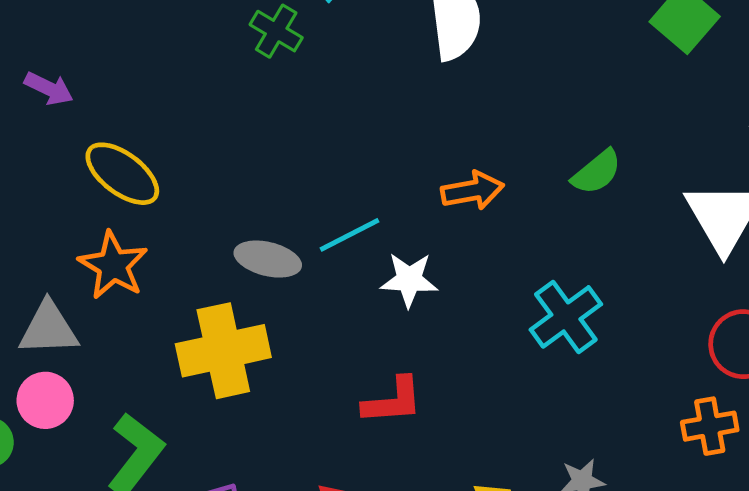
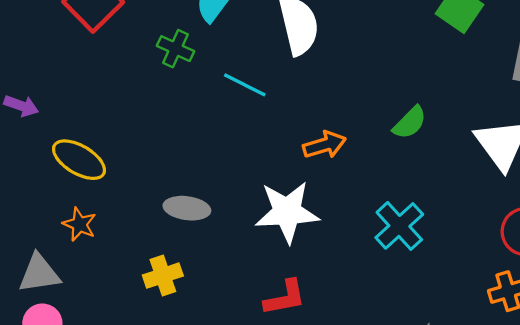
cyan line: (350, 235) -> (245, 85), moved, turned 60
orange star: (113, 265) -> (80, 224), size x0.7
white star: (409, 280) -> (287, 212), size x1.6
yellow cross: (223, 351) -> (163, 276), size x0.6

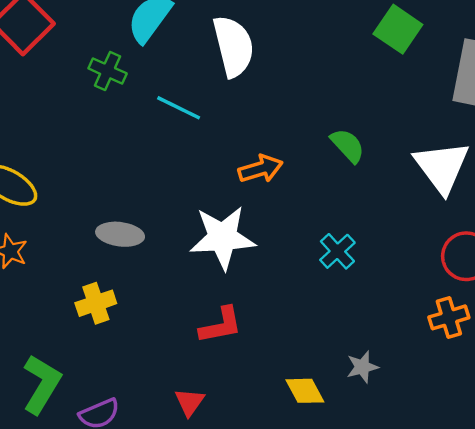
green semicircle: (410, 123) -> (348, 146), turned -87
cyan cross: (399, 226) -> (337, 251), size x0.7

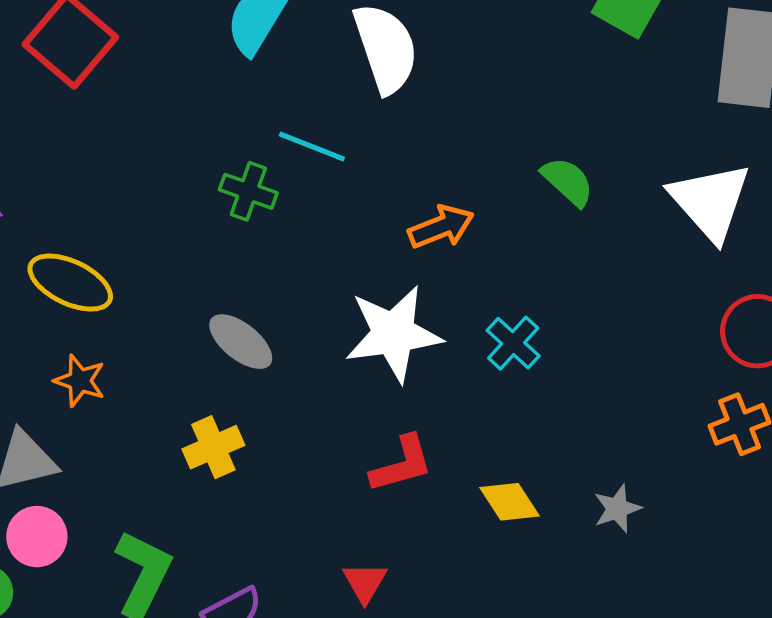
green cross: (108, 71) -> (248, 191), moved
gray ellipse: (120, 234) -> (241, 342), turned 36
cyan cross: (337, 251) -> (513, 343), moved
yellow diamond: (305, 391) -> (510, 502), moved

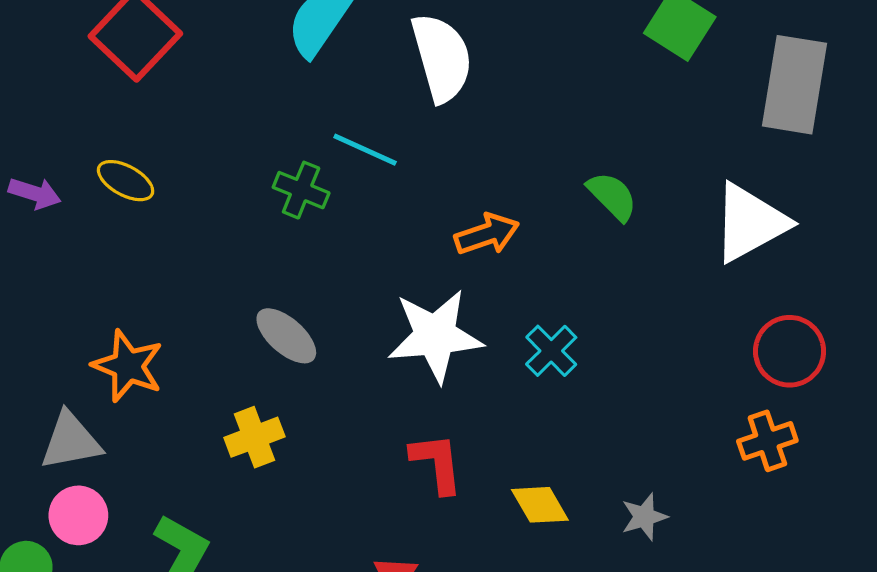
white triangle: (710, 201) -> (750, 223), turned 40
yellow ellipse: (70, 283) -> (126, 181), moved, size x0.7
orange star: (80, 381) -> (128, 366), size x1.4
red L-shape: (402, 464) -> (437, 463), turned -84

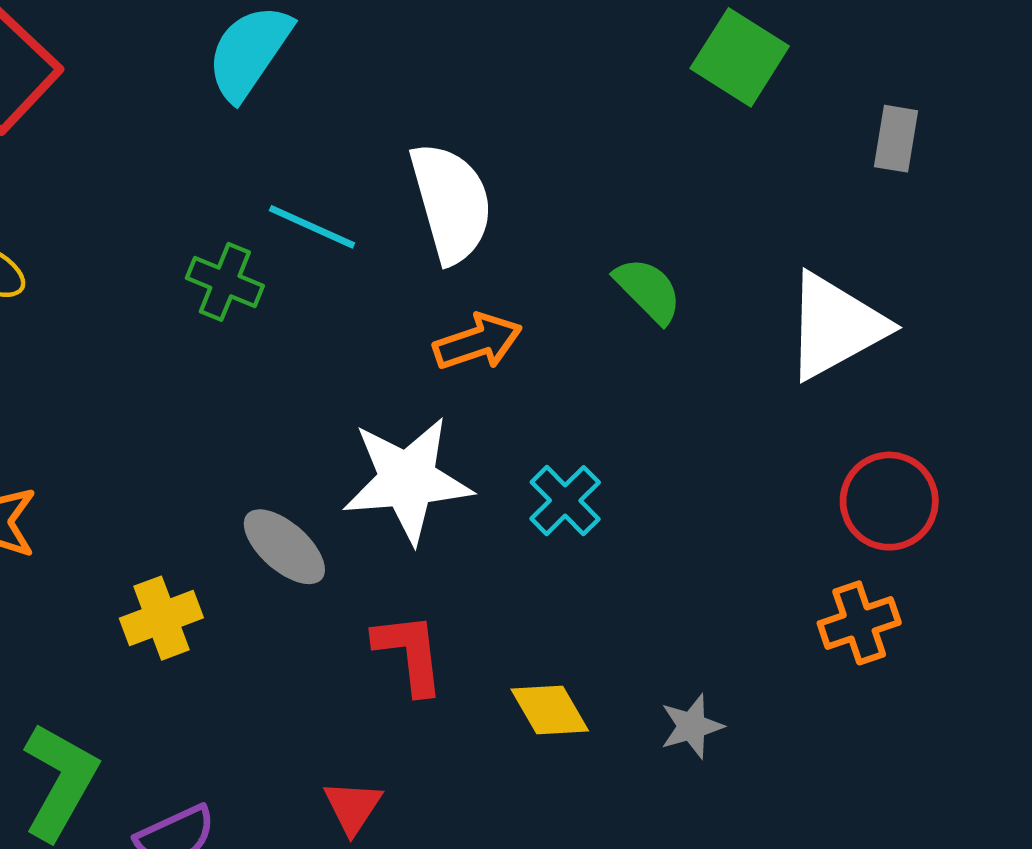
white semicircle: (442, 58) -> (451, 203), moved
gray rectangle: (795, 85) -> (896, 139), size x0.5
gray ellipse: (286, 336) -> (284, 547), moved

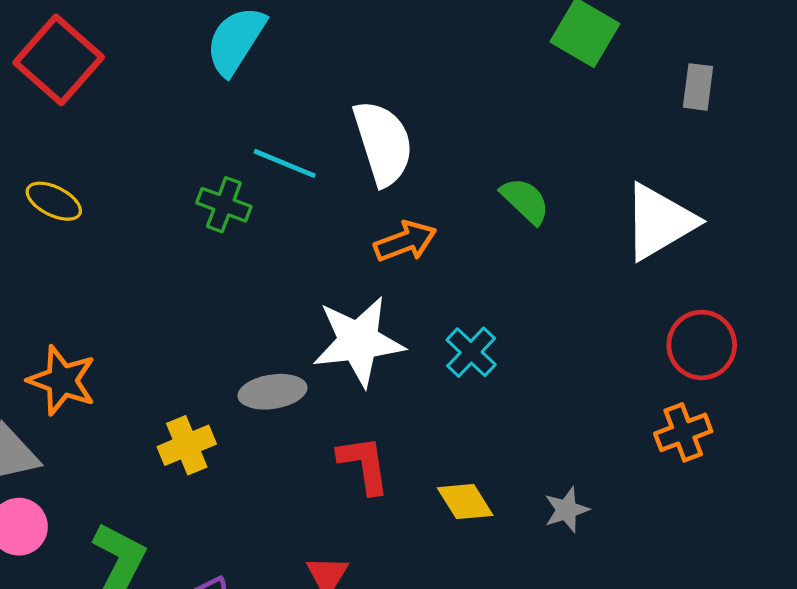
gray ellipse: (284, 547) -> (272, 392), turned -48

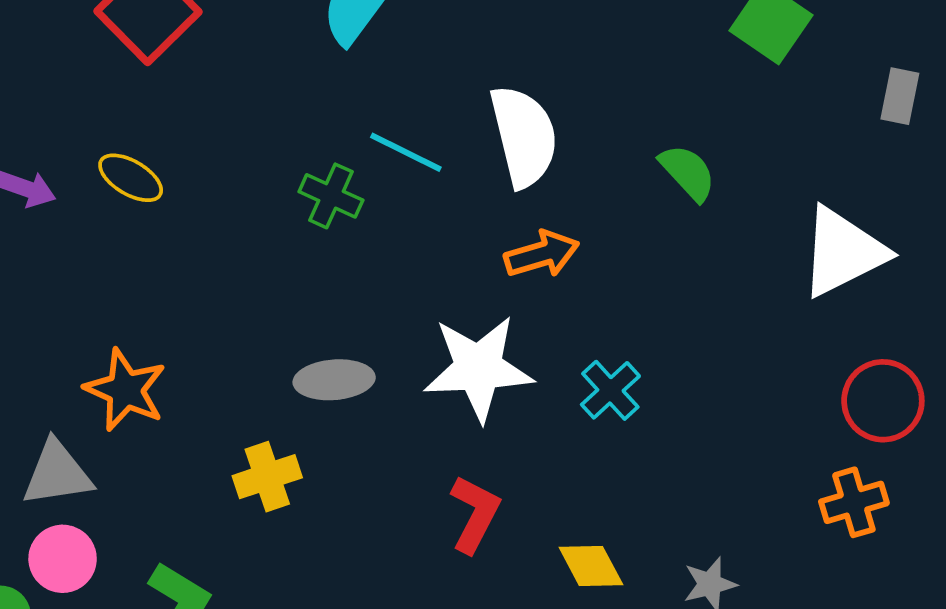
green semicircle: (525, 201) -> (688, 172), moved
gray ellipse: (272, 392) -> (334, 380), moved
red L-shape: (364, 465) -> (475, 514), turned 32

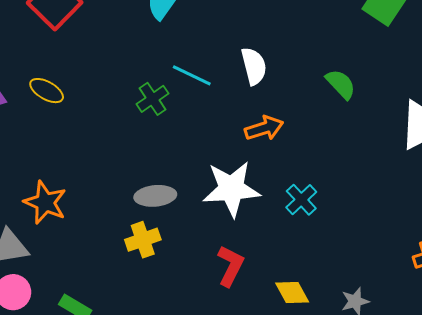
white semicircle: (524, 136) -> (254, 66), size x0.7
green cross: (331, 196) -> (152, 99), turned 32
yellow cross: (267, 477) -> (143, 240), moved

